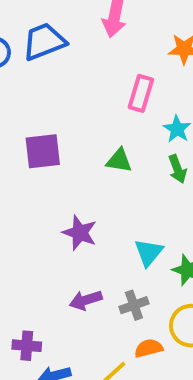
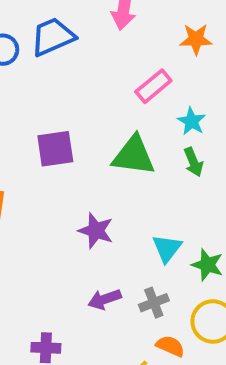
pink rectangle: (141, 93) -> (153, 86), turned 36
green triangle: (119, 161) -> (134, 155), size x1.6
orange semicircle: (149, 348) -> (170, 346), turned 40

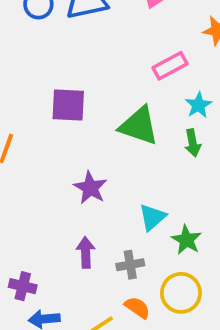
purple arrow: (105, 299) -> (86, 252), turned 96

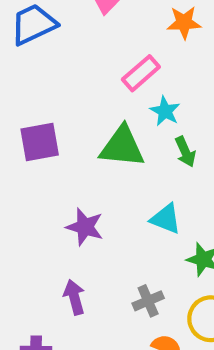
cyan star: (198, 105) -> (165, 111), moved
cyan triangle: (152, 217) -> (166, 219), moved, turned -44
purple arrow: (86, 252) -> (74, 297), moved

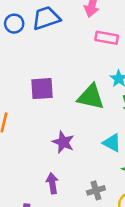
pink rectangle: (141, 73) -> (107, 38), moved, turned 45

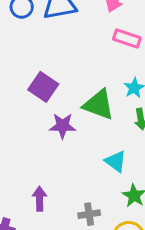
purple square: (42, 89) -> (43, 87), turned 30
purple star: (63, 142) -> (63, 126), moved, turned -30

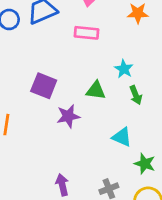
pink rectangle: (127, 38) -> (87, 33), moved
green triangle: (99, 105) -> (96, 91), size x0.7

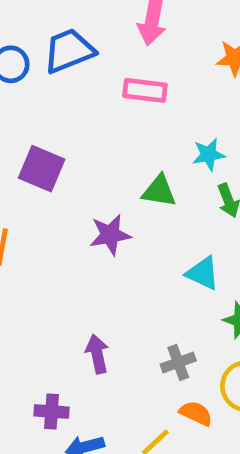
cyan star: (124, 69) -> (209, 155), turned 30
purple square: (44, 86) -> (42, 169), moved

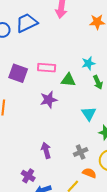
pink rectangle: (145, 90) -> (47, 68), moved
cyan triangle: (203, 273) -> (89, 114), turned 35
purple cross: (52, 412) -> (28, 176), turned 32

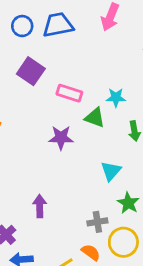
cyan star: (88, 63) -> (116, 97), moved
purple square: (18, 73) -> (31, 71), moved
gray cross: (81, 152) -> (97, 222), moved

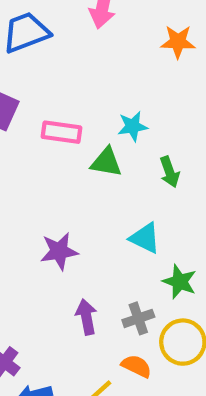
purple star: (61, 138) -> (59, 251), moved
cyan triangle: (111, 171) -> (145, 238), turned -35
purple arrow: (40, 206) -> (86, 317), moved

